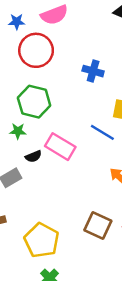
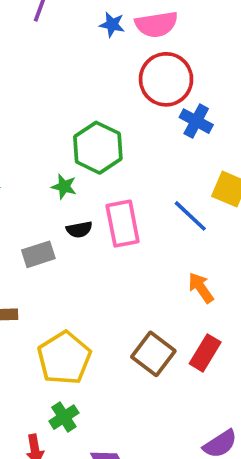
blue star: (17, 22) -> (112, 25), moved
red circle: (36, 50) -> (166, 79), moved
pink rectangle: (60, 147) -> (123, 224), turned 36

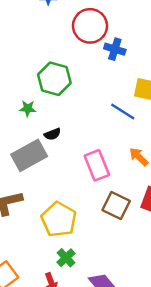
green star: (64, 187) -> (28, 108), moved
pink rectangle: (123, 224) -> (97, 165), moved
gray rectangle: (38, 254) -> (29, 155), size x1.6

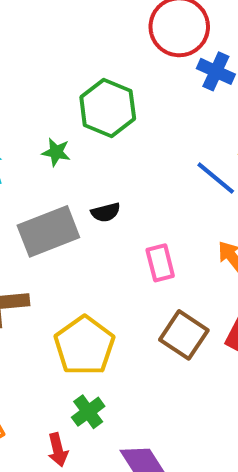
black semicircle: (52, 134) -> (106, 212), moved
pink rectangle: (97, 165) -> (160, 263), size x0.7

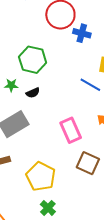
black semicircle: (106, 212) -> (33, 93), moved
pink rectangle: (160, 263) -> (71, 130), size x1.4

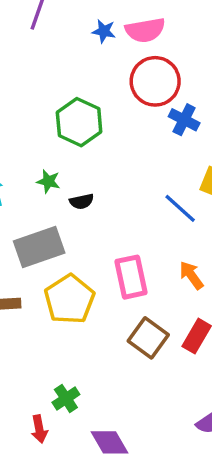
green hexagon: (33, 60) -> (79, 122), moved
yellow pentagon: (41, 176) -> (70, 299), moved

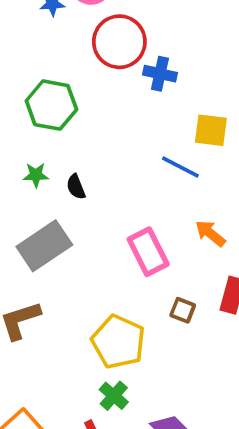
black semicircle: (82, 201) -> (76, 187), turned 95
yellow pentagon: (70, 299) -> (118, 342), moved
brown square: (148, 338) -> (183, 310), size x0.6

